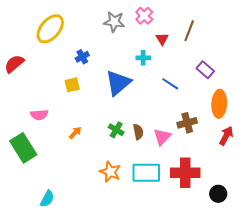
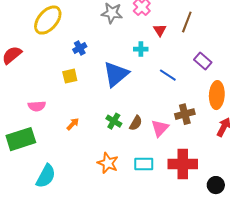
brown semicircle: (138, 132) -> (136, 123), turned 42
green rectangle: (23, 148) -> (21, 139), turned -76
cyan rectangle: (146, 173) -> (144, 164), size x0.7
cyan semicircle: (47, 199) -> (46, 176), moved, size x1.4

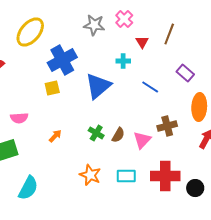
blue cross: (80, 48) -> (62, 60), size x2.0
black circle: (216, 185) -> (195, 188), moved

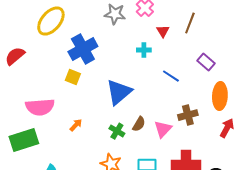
blue triangle: (98, 86) -> (119, 92), moved
yellow square: (52, 88) -> (73, 77), turned 35
pink semicircle: (19, 118) -> (40, 107), size x1.6
green cross: (96, 133) -> (117, 131), moved

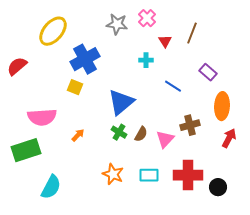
green cross: (117, 131) -> (119, 132), moved

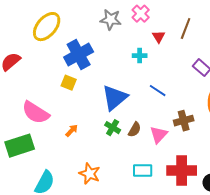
blue line: (173, 86) -> (158, 91), moved
pink semicircle: (42, 117) -> (36, 113), turned 36
orange star: (113, 174) -> (90, 174), moved

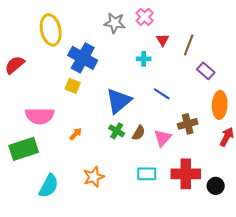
yellow ellipse: (47, 27) -> (51, 30), turned -52
brown line: (186, 29) -> (189, 45), moved
blue cross: (79, 55) -> (83, 58), turned -32
pink semicircle: (36, 113) -> (40, 116), turned -32
orange star: (90, 174) -> (94, 177), turned 30

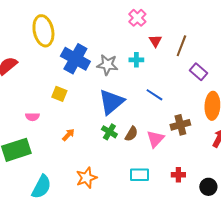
gray star: (115, 23) -> (107, 65), moved
yellow square: (73, 86) -> (59, 94), moved
pink semicircle: (40, 116) -> (32, 117), size x0.5
red cross: (186, 174) -> (178, 175), size x0.5

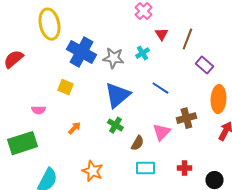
cyan cross: (136, 60) -> (142, 53), turned -32
brown semicircle: (131, 134) -> (137, 143), moved
orange star: (86, 178) -> (92, 171), turned -30

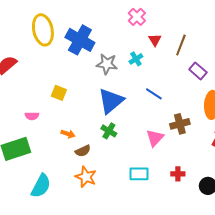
blue cross: (81, 52) -> (80, 40), moved
orange arrow: (74, 128) -> (68, 134), turned 64
brown semicircle: (137, 143) -> (83, 151), moved, turned 35

